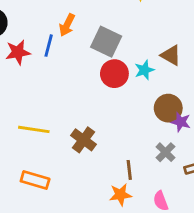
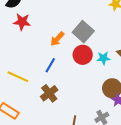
orange arrow: (67, 25) -> (57, 39), moved
blue line: (49, 46) -> (50, 65), moved

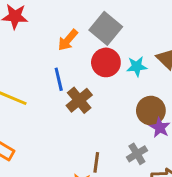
blue line: (50, 65) -> (59, 79), turned -42
brown cross: (49, 93) -> (79, 100), moved

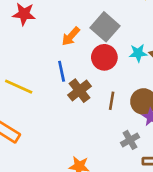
cyan star: (137, 66) -> (138, 53), moved
brown line: (96, 162) -> (112, 101), moved

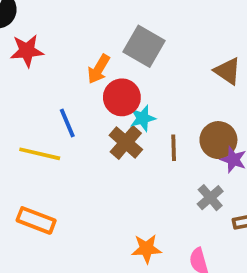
cyan star: (138, 53) -> (143, 118), moved
red circle: (104, 57) -> (122, 97), moved
blue line: (62, 71) -> (67, 123), moved

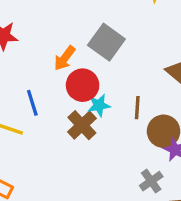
brown line: (174, 148) -> (137, 108), moved

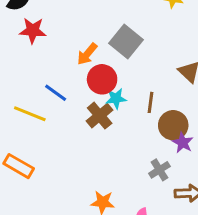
blue line: (32, 103) -> (56, 93), turned -40

